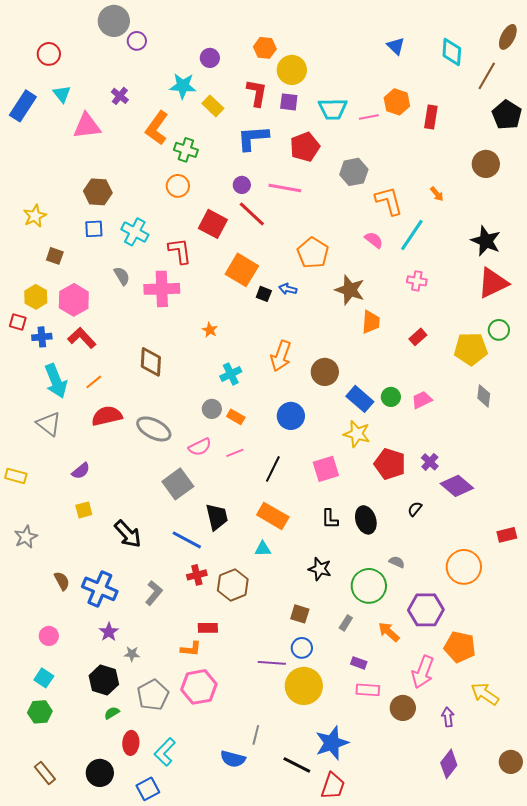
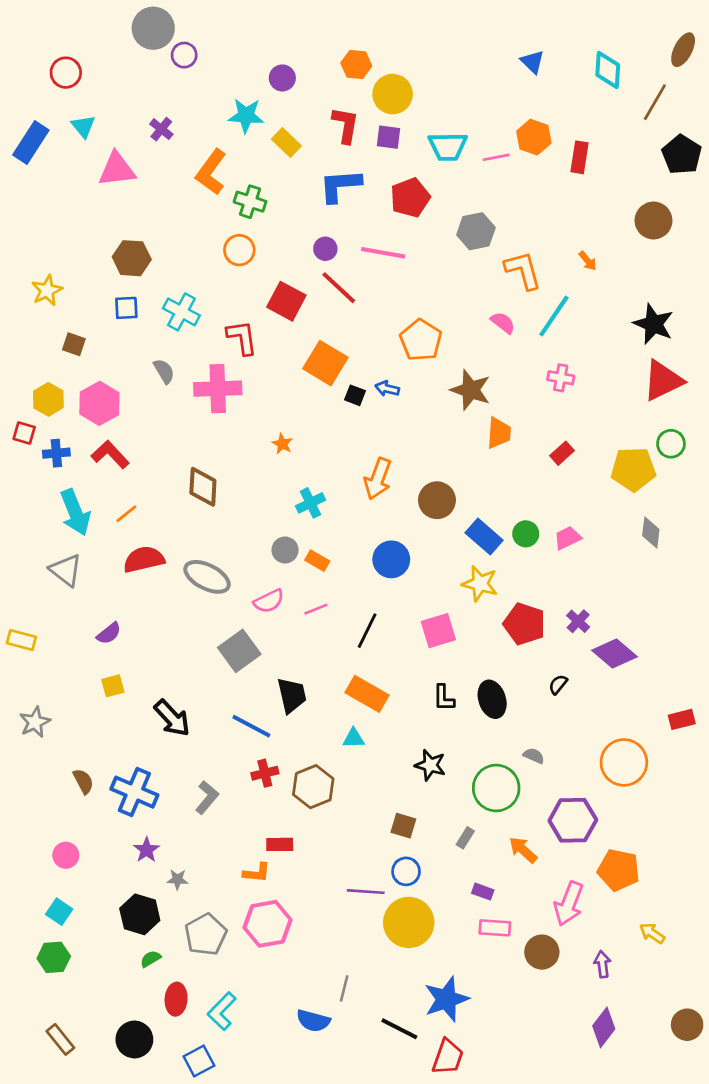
yellow arrow: (485, 694) -> (652, 933), size x0.7

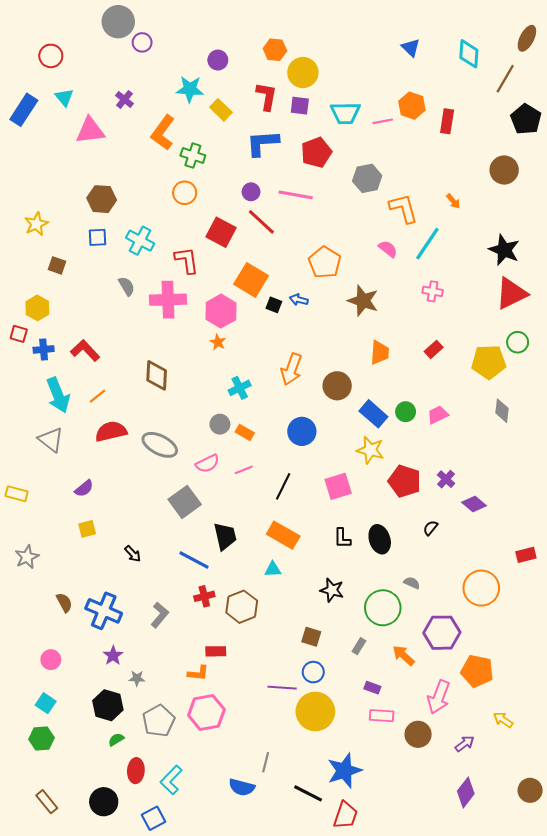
pink hexagon: (99, 403) -> (221, 311), moved
orange trapezoid: (499, 433) -> (380, 353), moved
purple diamond: (614, 654) -> (474, 504), size x0.7
black arrow: (172, 718) -> (133, 554), size x0.6
purple arrow: (602, 964) -> (465, 744), turned 60

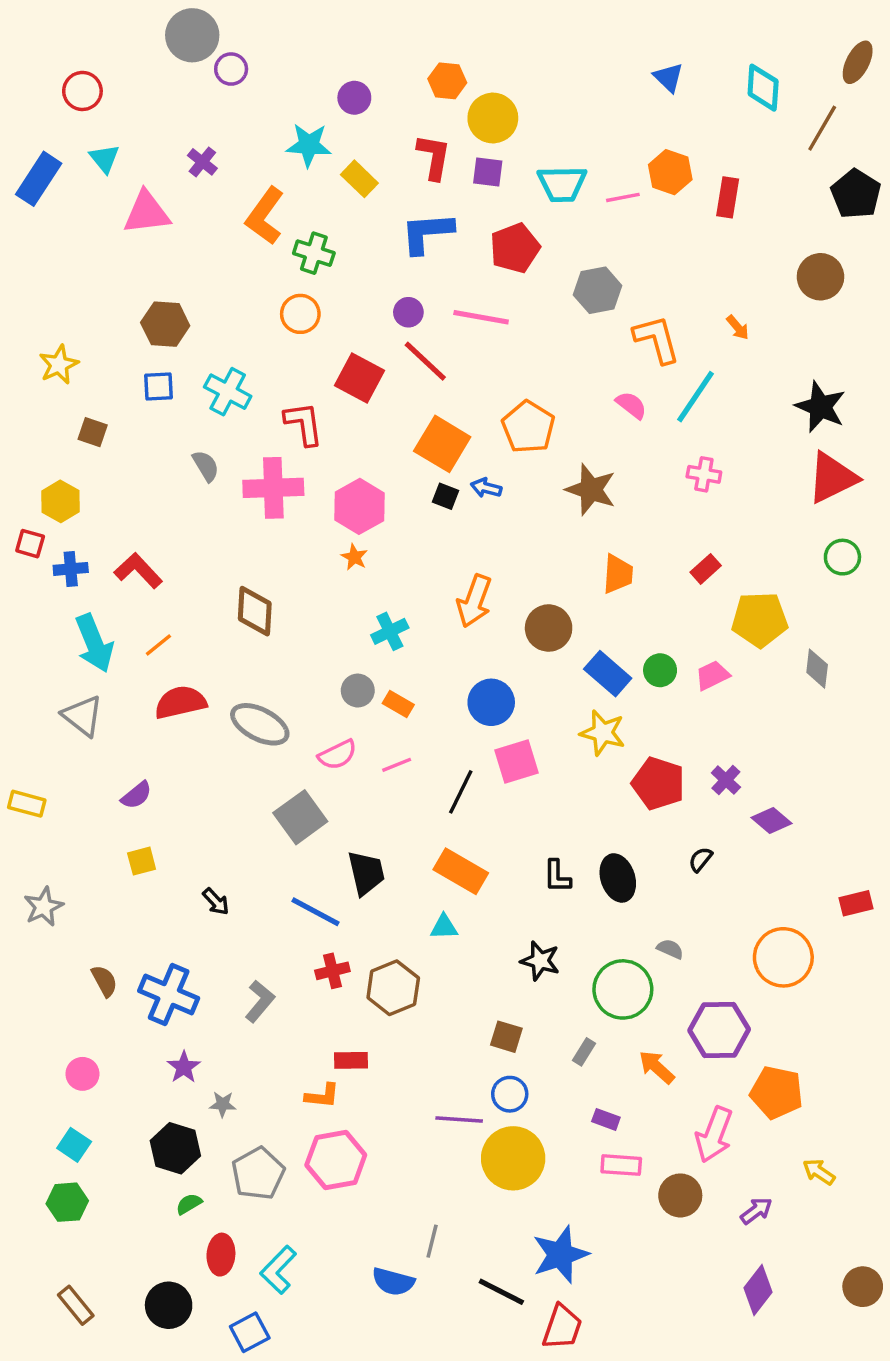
orange square: (251, 280) -> (442, 444), moved
yellow pentagon: (489, 362) -> (760, 620), moved
pink square: (338, 486) -> (516, 761), moved

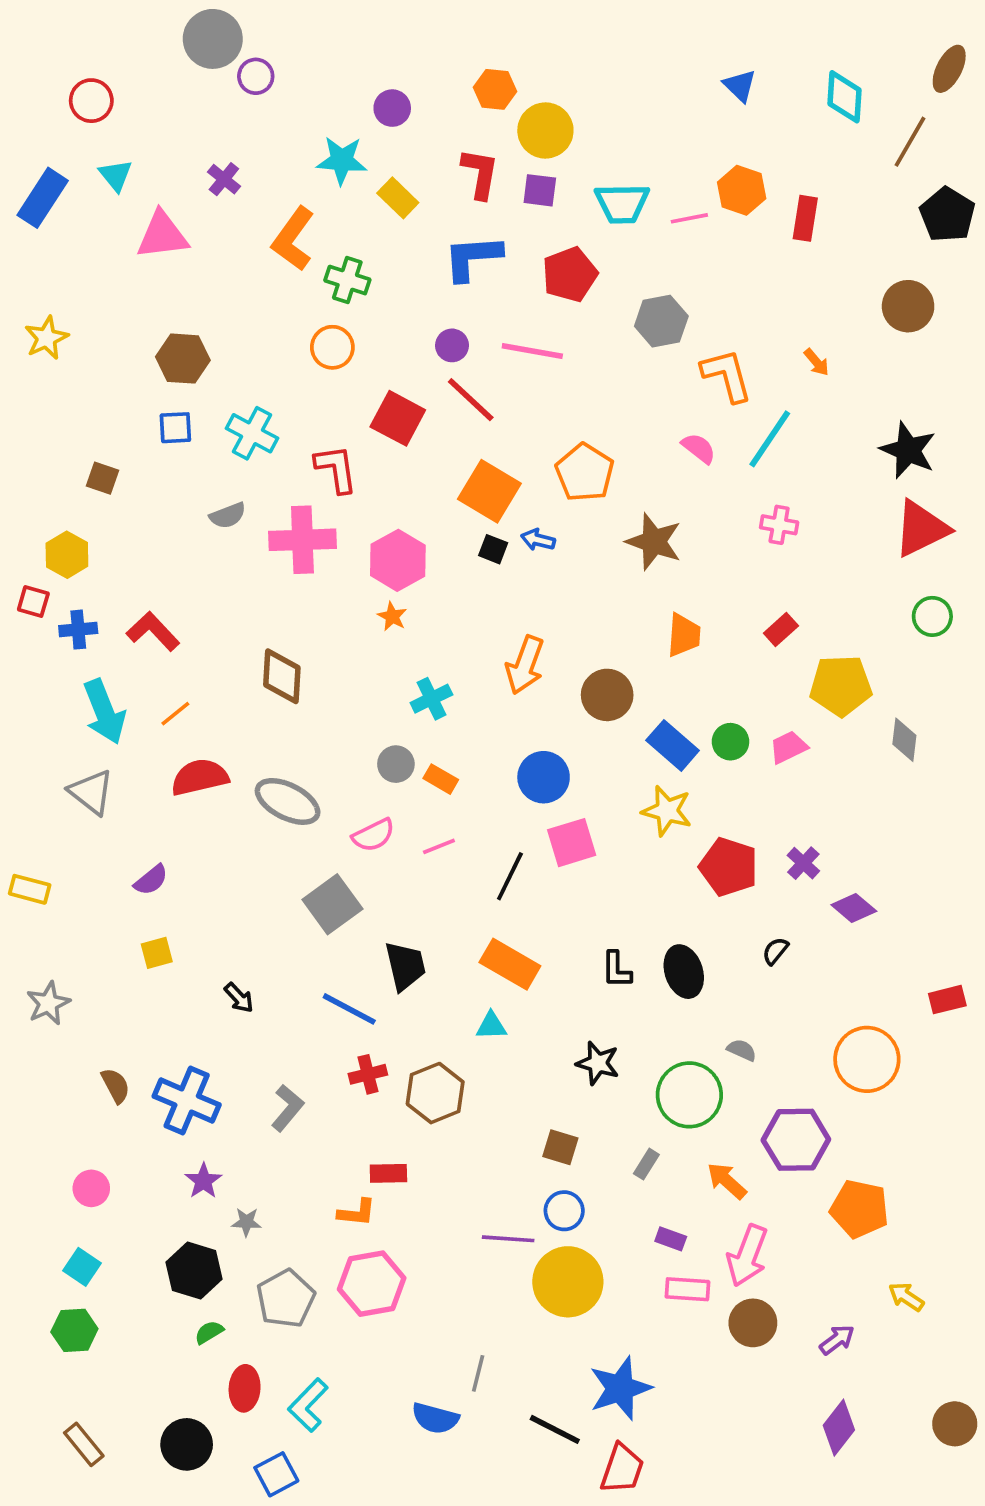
yellow star: (59, 365) -> (46, 338), moved
gray semicircle: (206, 466) -> (228, 516), turned 100
pink arrow: (714, 1135) -> (747, 1256), moved

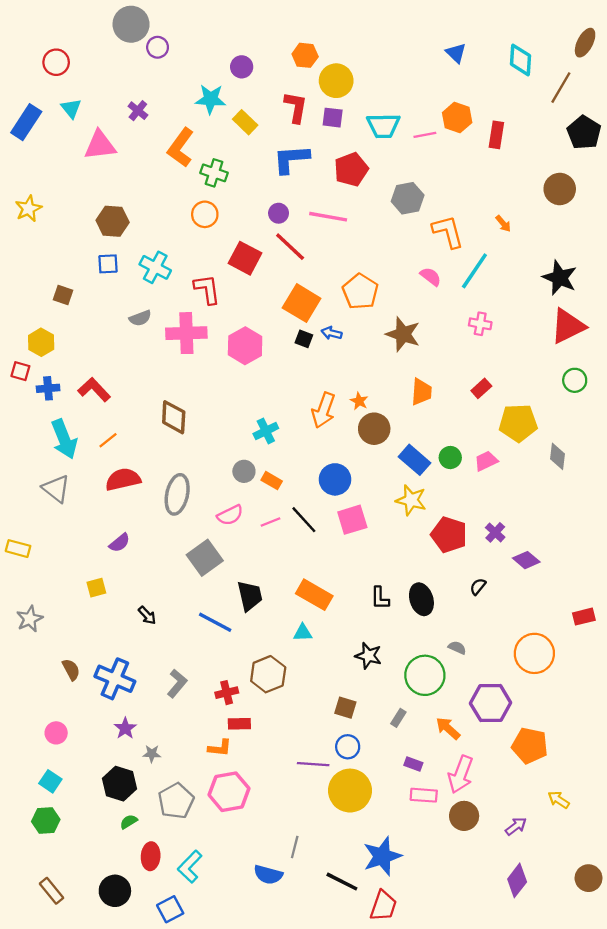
orange star: (392, 616) -> (359, 401), moved
gray ellipse: (288, 801) -> (177, 494), turned 75
black line: (510, 876) -> (304, 520), moved, turned -68
purple semicircle: (151, 880) -> (119, 543), moved
red cross: (368, 1074) -> (227, 693), moved

